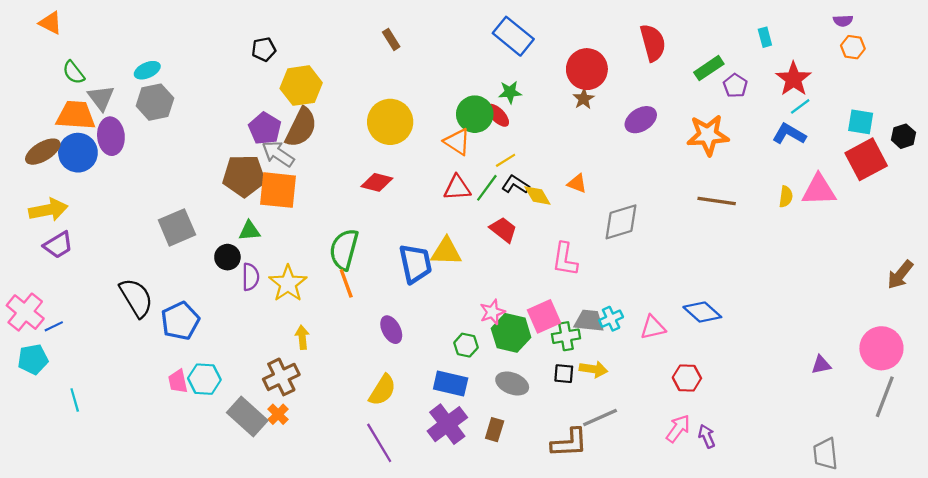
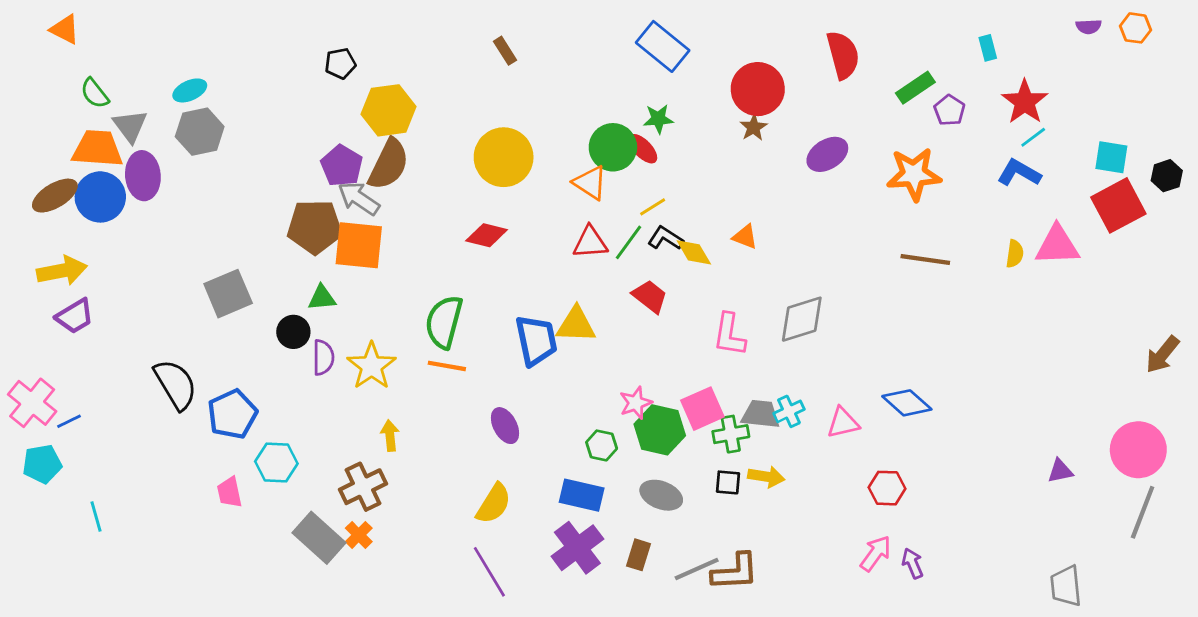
orange hexagon: (853, 47) -> (1135, 28), moved
gray diamond: (621, 222) -> (802, 319), moved
orange line: (346, 283) -> (447, 366), turned -60
cyan hexagon: (204, 379) -> (276, 462), moved
gray line: (600, 418) -> (697, 569), moved

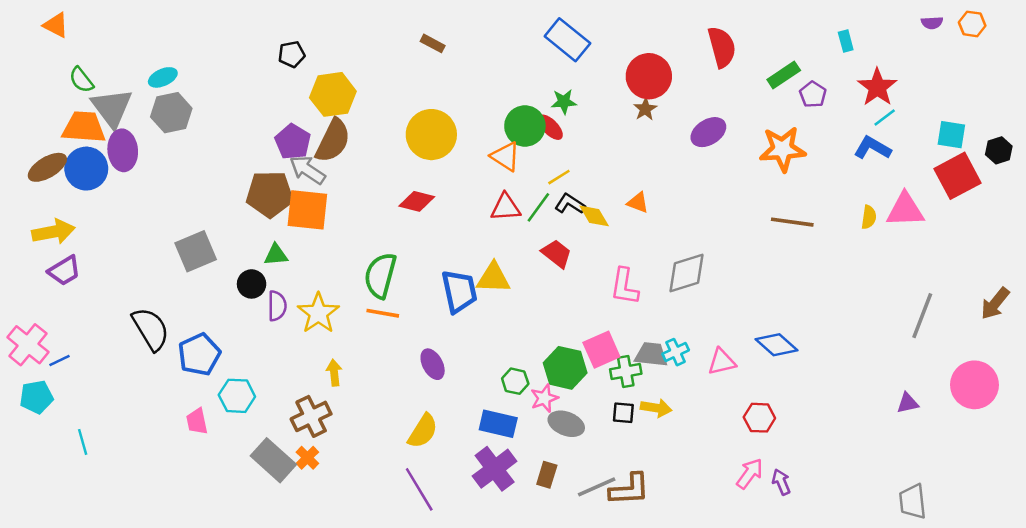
brown rectangle: (505, 51) -> (433, 43), turned -30
gray triangle: (130, 126) -> (112, 108), size x1.4
pink star: (636, 403) -> (544, 398), moved
gray line: (1143, 512) -> (922, 316), moved

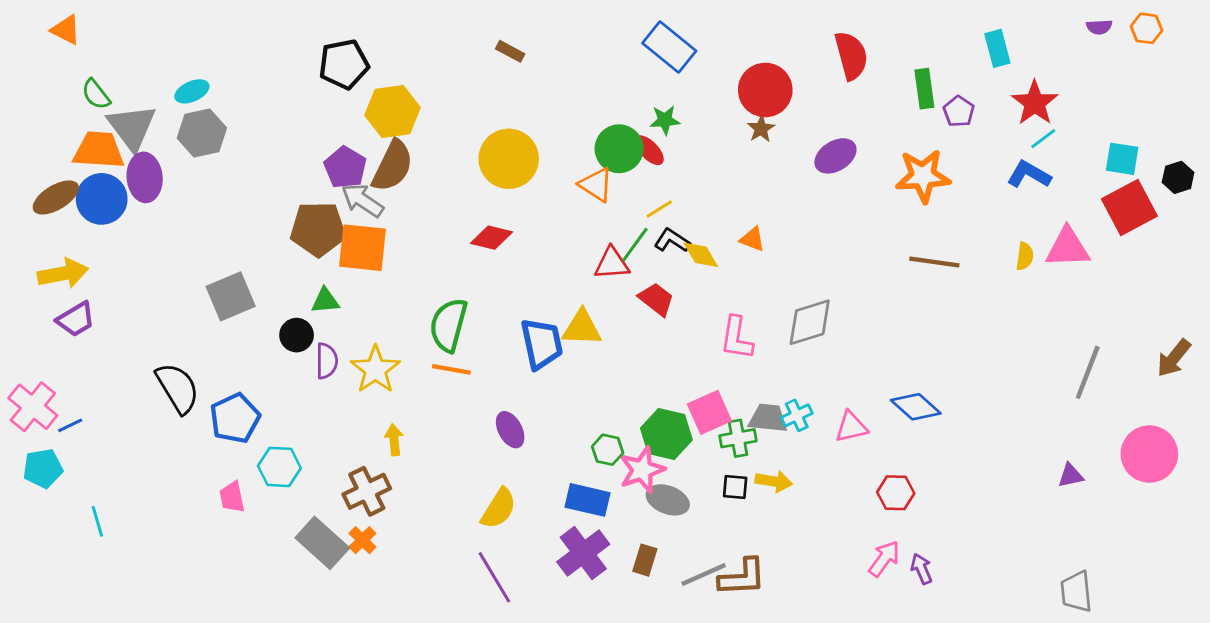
cyan rectangle: (846, 41) -> (997, 48), size x1.4
black pentagon: (292, 54) -> (344, 64), size x1.6
green rectangle: (784, 75) -> (924, 89), turned -64
red triangle: (505, 207) -> (612, 263), moved
pink star: (544, 398) -> (642, 470), size x1.4

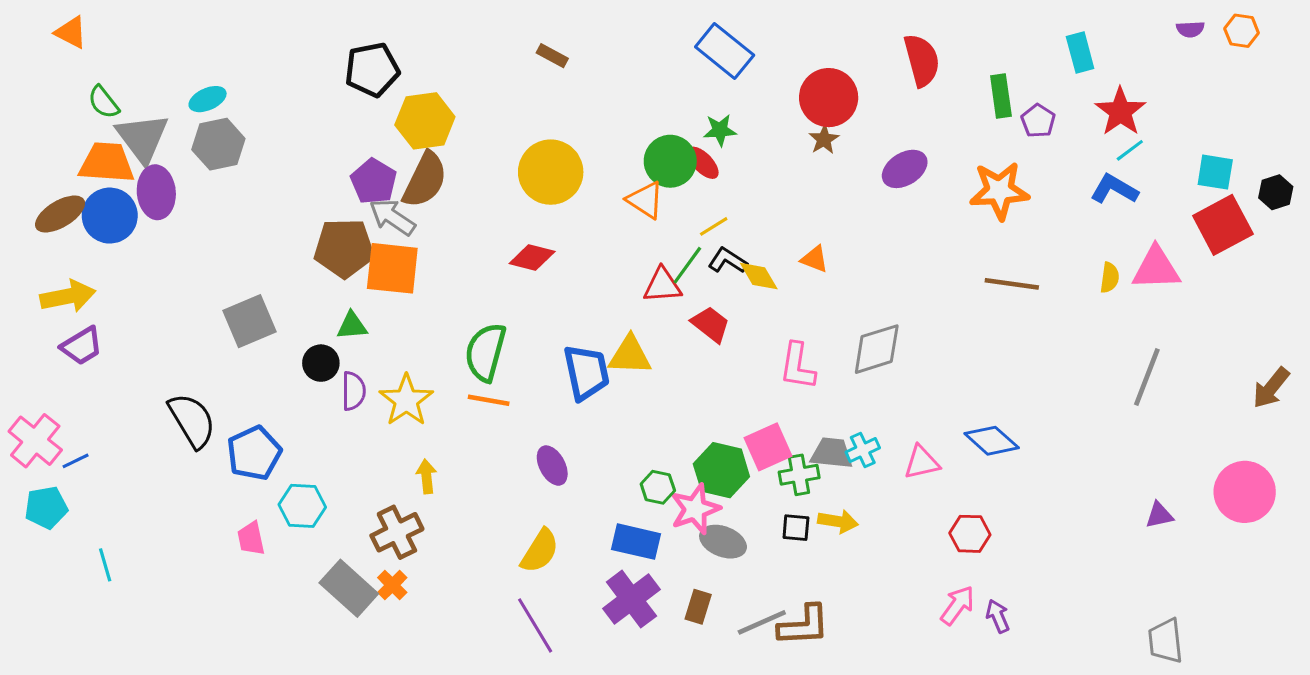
gray line: (1088, 372) -> (1147, 377), moved

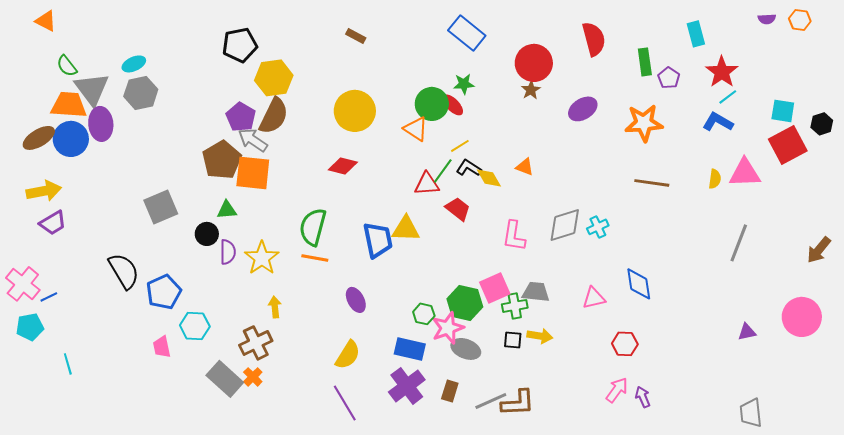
brown pentagon: (344, 248) -> (222, 160), turned -30
blue diamond: (992, 441) -> (639, 284), turned 40
cyan cross: (863, 450) -> (598, 227), moved

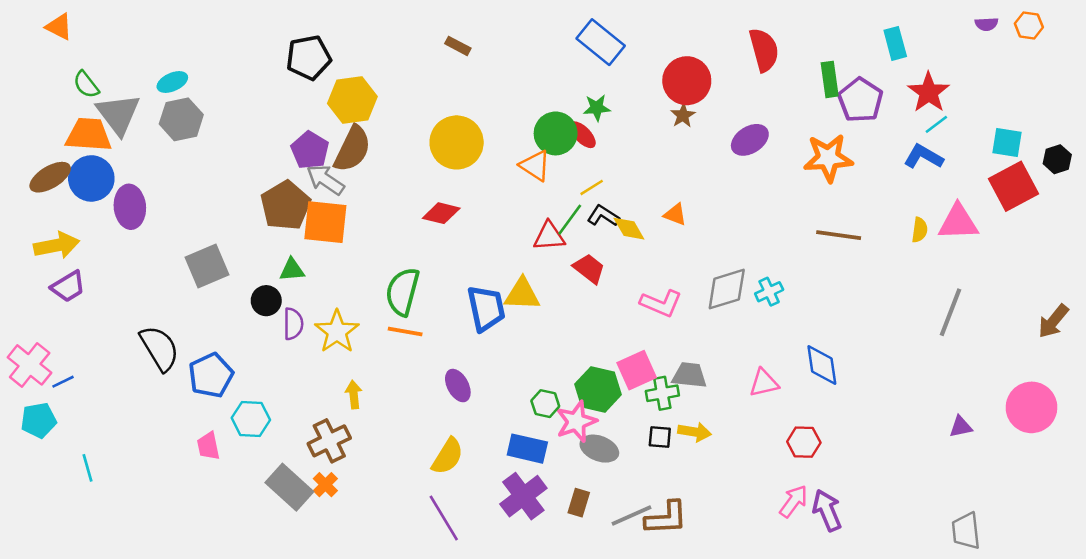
purple pentagon: (669, 78) -> (860, 100), size x1.6
purple ellipse: (101, 124) -> (130, 207), moved
pink L-shape: (514, 236) -> (661, 303), turned -76
purple arrow: (643, 397) -> (827, 510), size x1.5

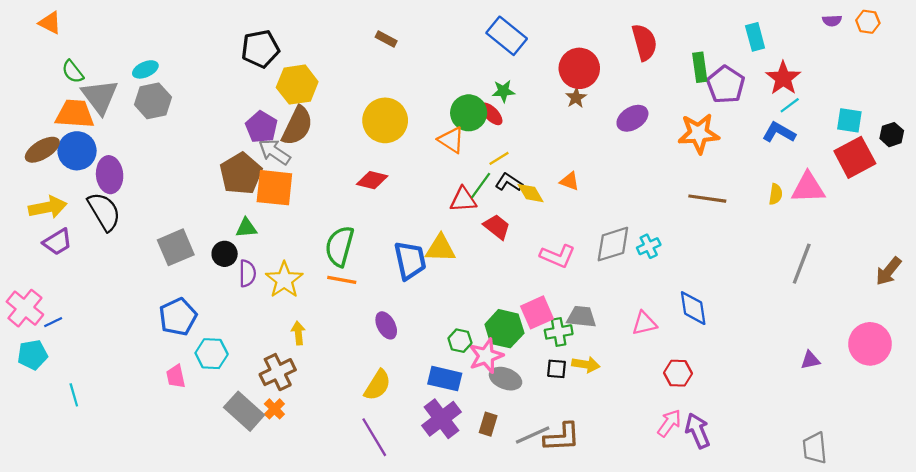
gray square: (207, 266) -> (176, 247), moved
black semicircle: (159, 348) -> (104, 212), moved

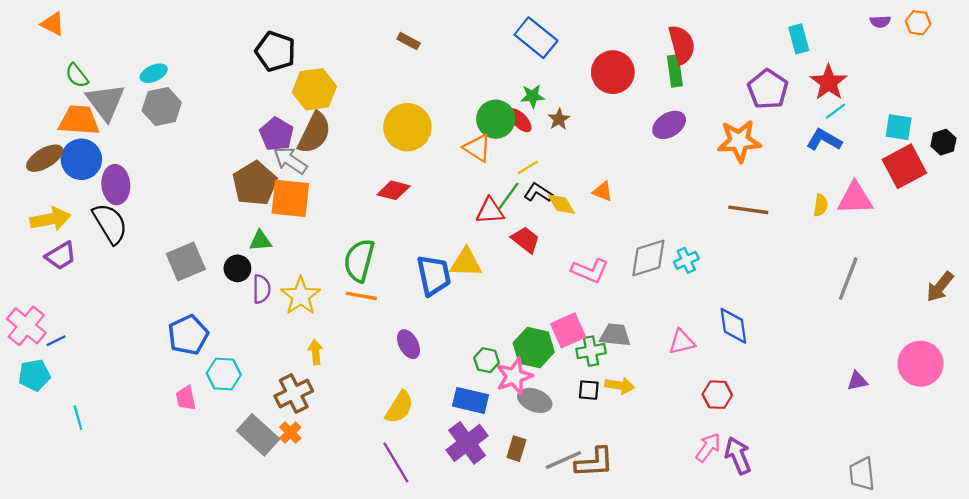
black pentagon: (260, 49) -> (275, 51), turned 30
green rectangle: (700, 67) -> (675, 71), moved
brown star: (576, 98) -> (559, 119), moved

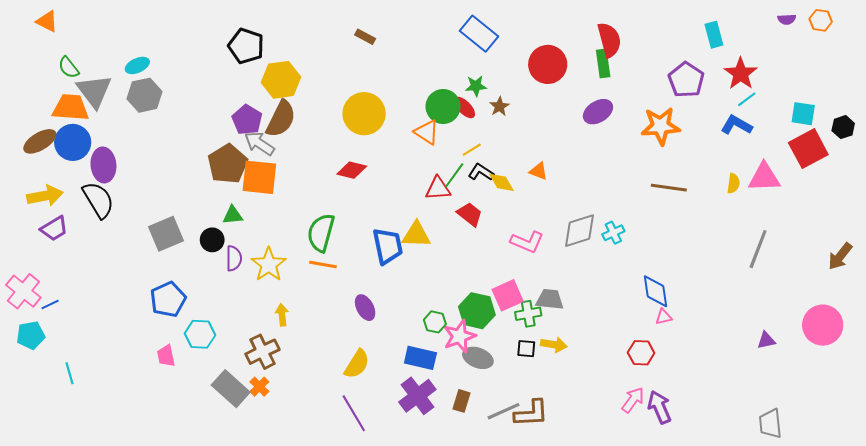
pink triangle: (682, 342) -> (664, 317), moved, size x0.7

